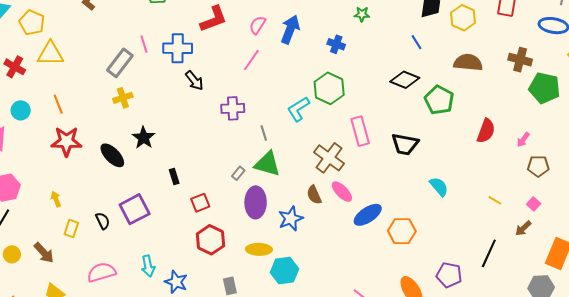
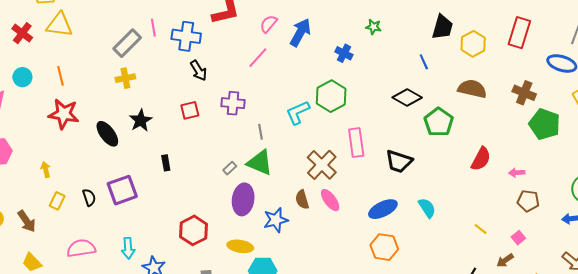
pink arrow: (523, 140) -> (517, 173), turned 42
red square: (200, 203) -> (190, 110), moved
blue ellipse: (368, 215) -> (383, 209), moved

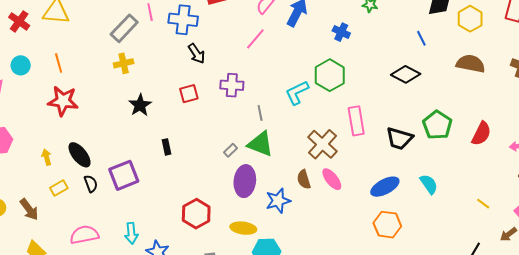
green pentagon: (439, 122) -> (437, 125), moved
black ellipse: (107, 134) -> (80, 155), moved
yellow rectangle: (57, 201) -> (59, 188), turned 36

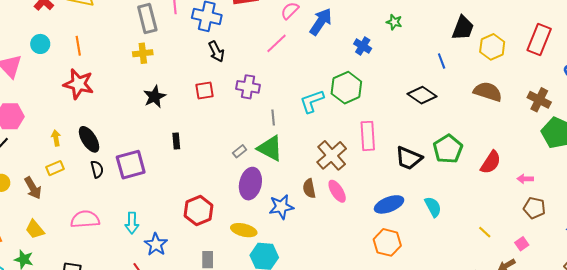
gray rectangle: (124, 28) -> (147, 18), turned -64
yellow rectangle: (59, 188) -> (55, 168), moved

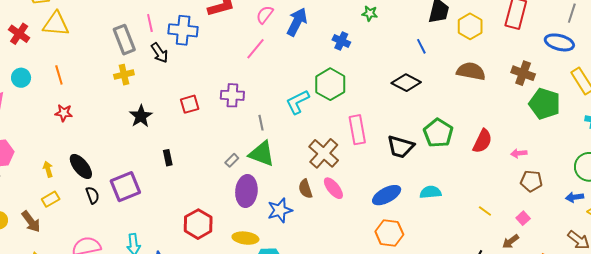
black arrow: (216, 52) -> (160, 53), moved
red star: (78, 84) -> (64, 113), size x0.6
cyan semicircle: (433, 207) -> (431, 192), turned -60

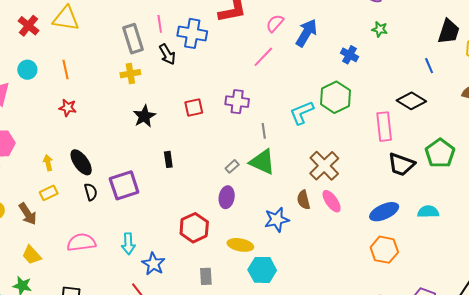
pink rectangle: (357, 130) -> (384, 127), moved
purple ellipse: (246, 191) -> (227, 197), moved, size x0.7

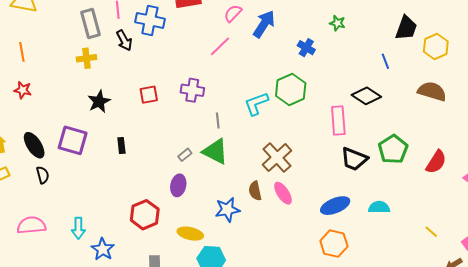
purple square: (124, 185) -> (73, 140), moved, turned 32

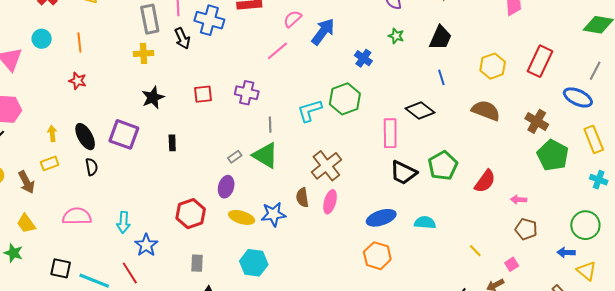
black trapezoid: (406, 28) -> (440, 38), moved
pink ellipse: (283, 193) -> (330, 202), turned 45
yellow ellipse: (190, 234) -> (242, 217), moved

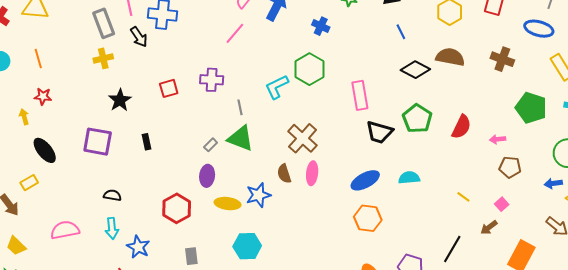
black diamond: (420, 110) -> (415, 70), moved
yellow arrow: (52, 133) -> (24, 117), moved
black ellipse: (85, 137) -> (45, 150), moved
green pentagon: (553, 155) -> (531, 108), moved
black semicircle: (92, 167) -> (112, 195), moved, turned -60

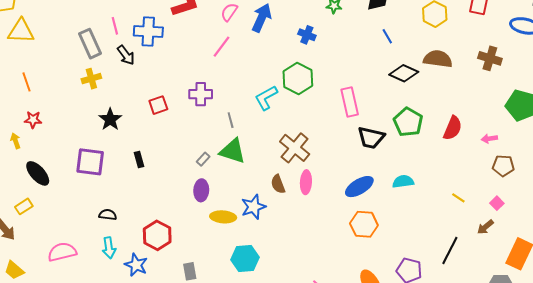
red hexagon: (177, 208) -> (157, 235), moved

